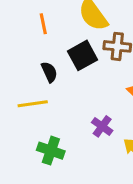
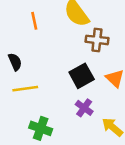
black square: (83, 55) -> (82, 76), moved
black semicircle: (49, 72) -> (15, 62), moved

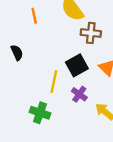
yellow line: (25, 89) -> (54, 82), moved, turned -70

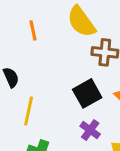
yellow line: (54, 82) -> (29, 111), moved

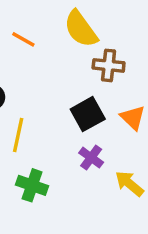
orange line: (33, 30) -> (23, 39), turned -48

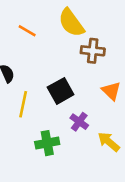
black square: (88, 114) -> (61, 91), moved
green cross: (32, 185) -> (47, 143), moved, turned -30

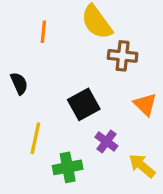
orange line: (27, 31) -> (43, 32), turned 66
yellow line: (23, 104) -> (35, 138), moved

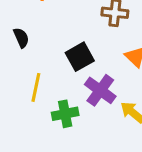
purple cross: (106, 142) -> (100, 90), size x1.5

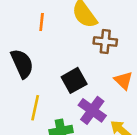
black semicircle: (21, 38) -> (22, 64), size x1.6

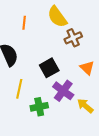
brown cross: (105, 42) -> (73, 38), turned -30

